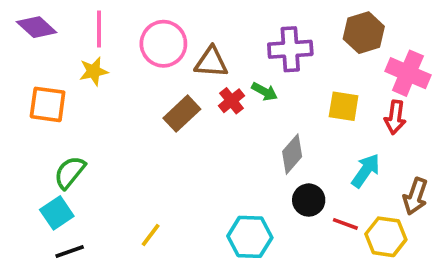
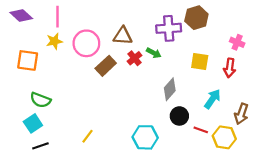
brown hexagon: (364, 33) -> (196, 18), moved
pink circle: (163, 44) -> (86, 43), moved
pink cross: (408, 73) -> (237, 42), size x0.6
green semicircle: (70, 172) -> (40, 100), turned -108

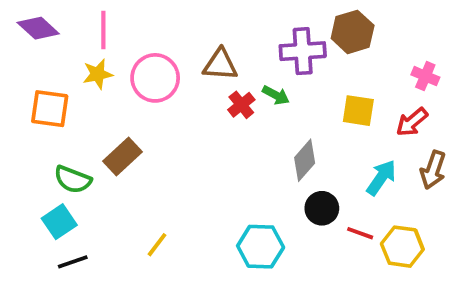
brown rectangle: (106, 66) -> (123, 157), moved
red arrow: (230, 68) -> (412, 122), turned 42
brown arrow: (241, 114) -> (433, 170), moved

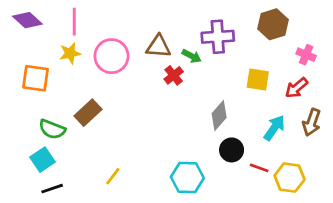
brown hexagon: (353, 32) -> (273, 24), moved
green arrow: (276, 95) -> (192, 56), moved

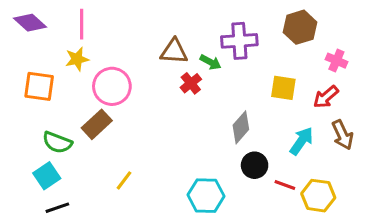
pink circle: (111, 56) -> (112, 86), moved
brown arrow: (312, 122) -> (343, 135), turned -44
yellow line: (113, 176) -> (124, 180), moved

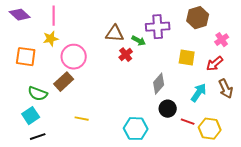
pink cross: (336, 61) -> (222, 40), turned 32
yellow line: (124, 180) -> (82, 119), turned 64

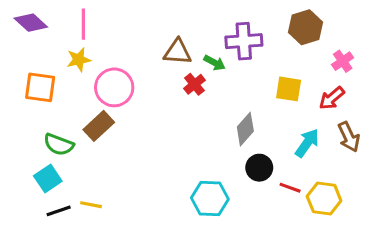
yellow line: (82, 119) -> (91, 205), moved

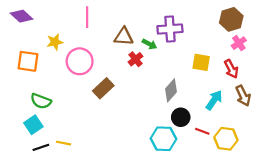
pink line: (83, 24) -> (87, 17), moved
brown hexagon: (306, 27) -> (231, 19), moved
red arrow: (332, 98) -> (231, 69), turned -78
brown rectangle: (99, 126) -> (103, 88), moved
cyan hexagon: (210, 199) -> (163, 139), moved

